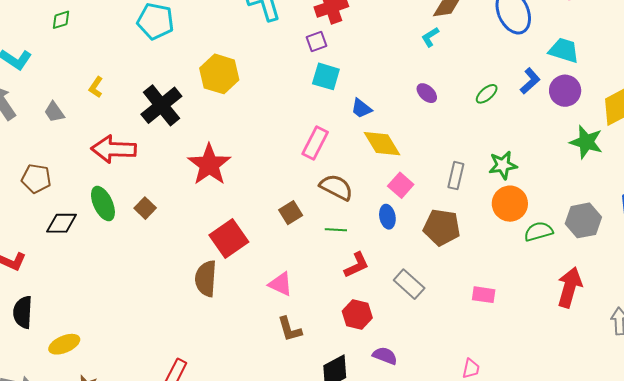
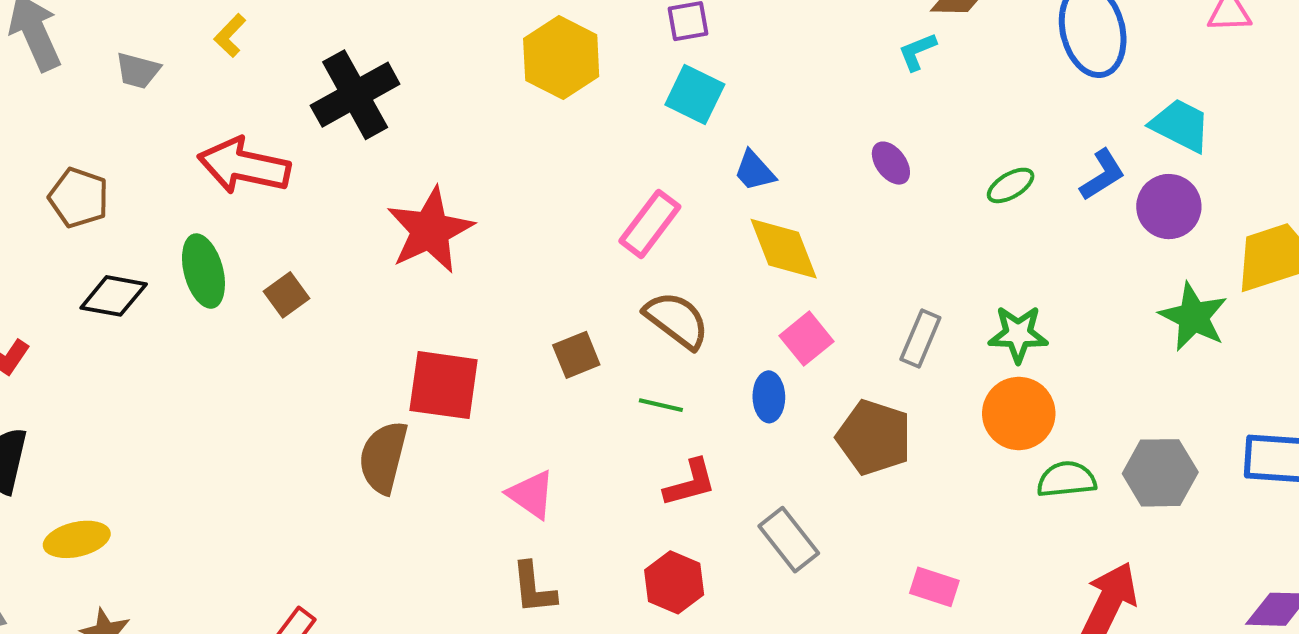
yellow hexagon: (219, 74) -> (561, 58), moved
gray trapezoid: (54, 112) -> (138, 71), turned -50
red square: (229, 238) -> (444, 385), turned 33

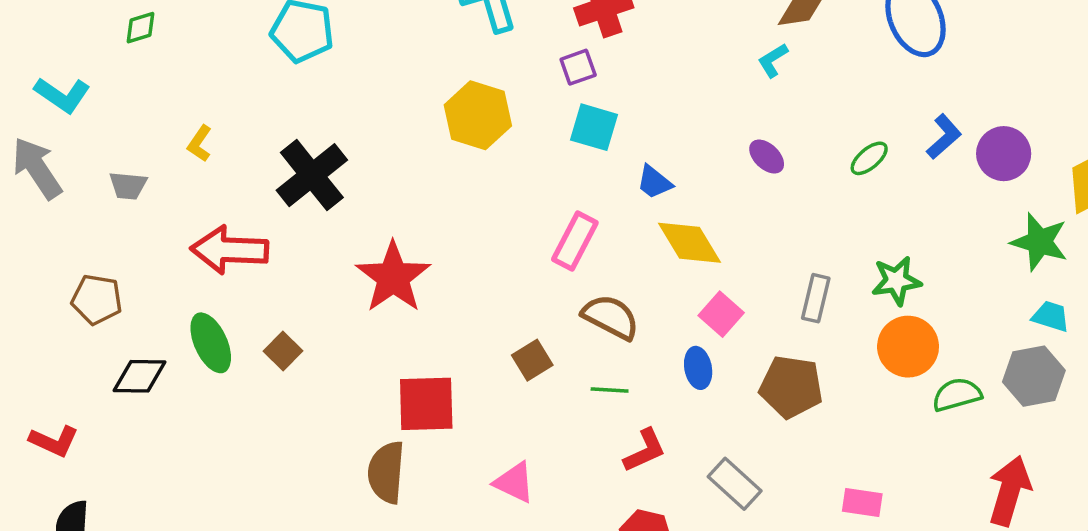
cyan trapezoid: (1180, 125) -> (1051, 316), moved, size x0.7

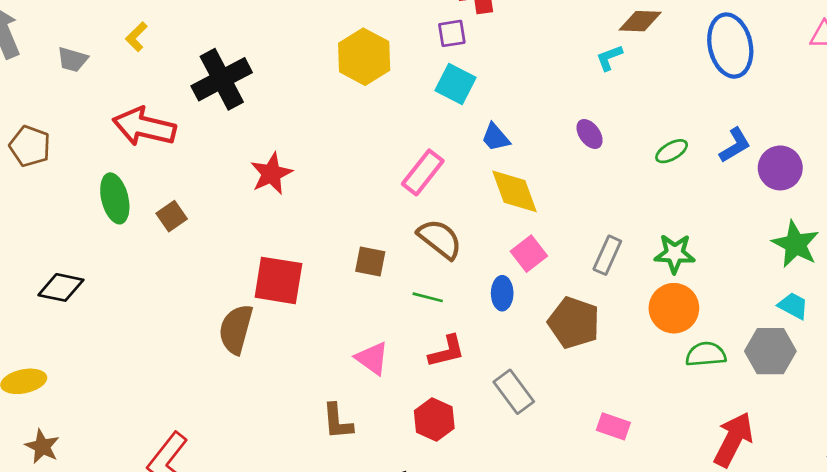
red star: (393, 277) -> (271, 174), size x0.7
brown square: (532, 360) -> (370, 262), turned 32
black diamond: (140, 376) -> (61, 287), moved
pink triangle: (514, 482) -> (372, 358), moved

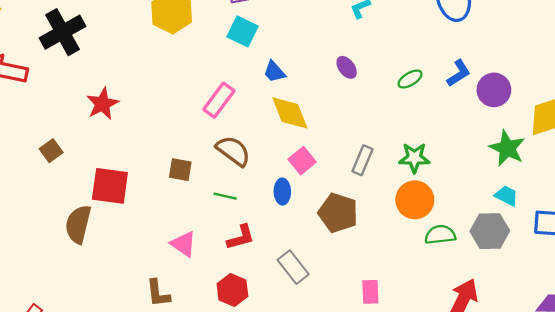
brown square: (172, 216) -> (51, 151), moved
pink rectangle: (613, 426) -> (370, 292), turned 70

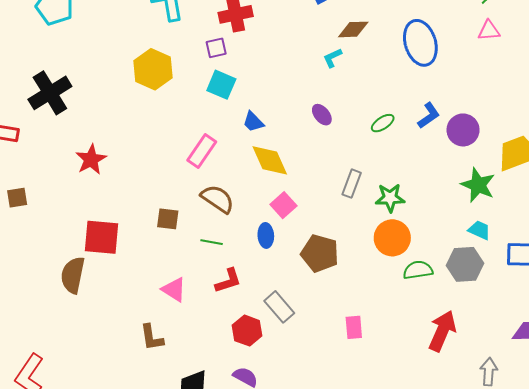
brown square: (51, 151) -> (17, 198), moved, turned 30
gray rectangle: (363, 160) -> (352, 184), moved
red hexagon: (232, 290) -> (247, 331), moved

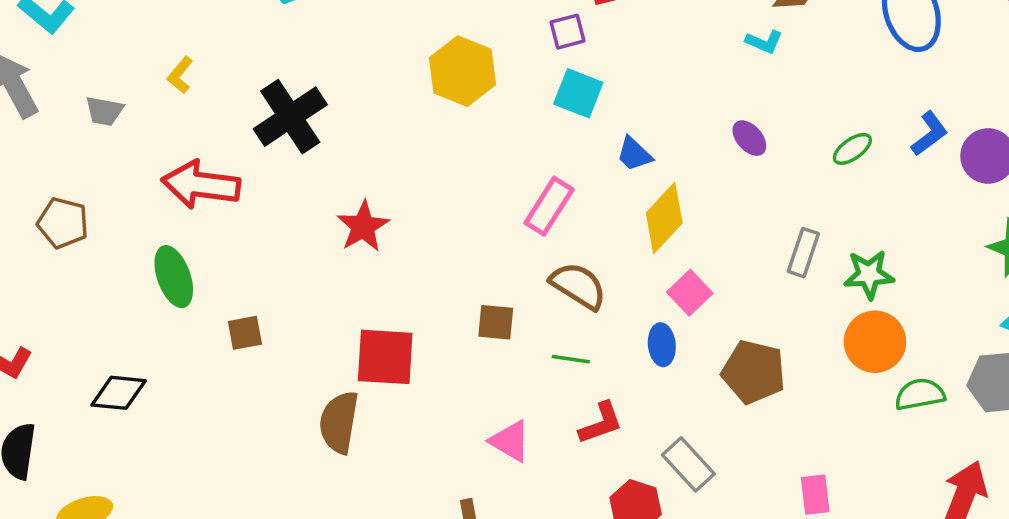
cyan L-shape: (332, 58) -> (764, 42), turned -130
yellow diamond: (270, 160) -> (664, 218), turned 69
brown square: (17, 198) -> (245, 333), moved

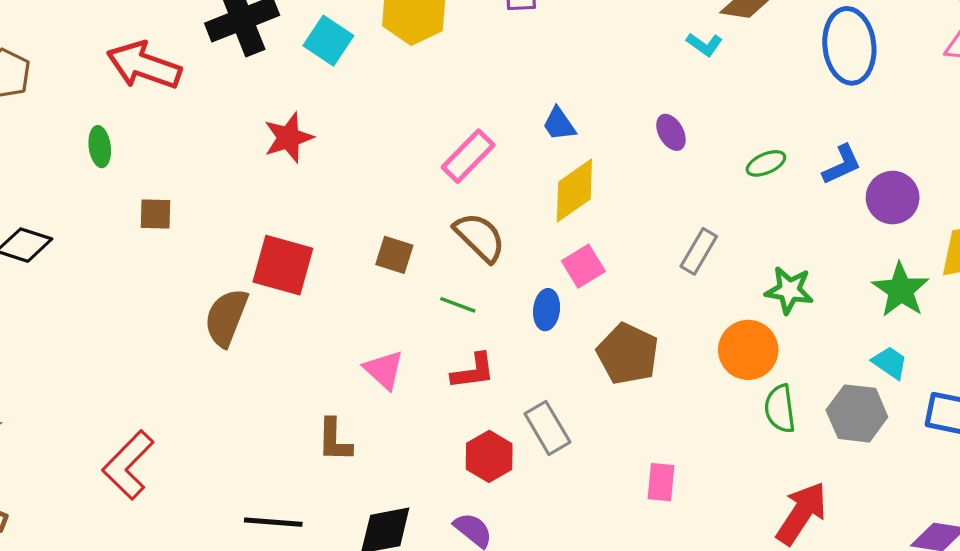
cyan square: (578, 93) -> (328, 41), moved
green star: (869, 274) -> (789, 290), moved
green ellipse: (174, 277) -> (100, 147), size x0.7
green semicircle: (920, 394) -> (780, 409), turned -99

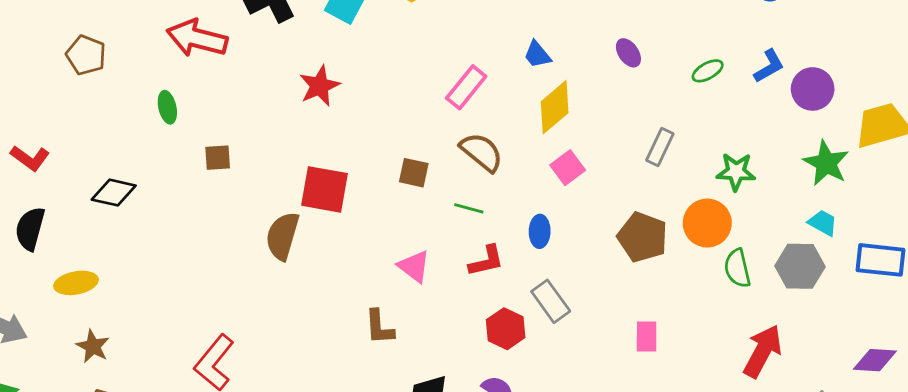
blue ellipse: (547, 310) -> (540, 231), moved
brown pentagon: (628, 354) -> (643, 237), moved

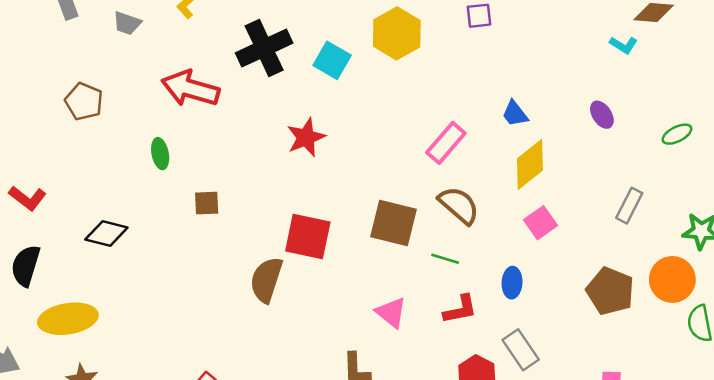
brown square: (414, 173) -> (394, 223), size x1.6
yellow ellipse: (76, 283) -> (68, 319), size x1.4

